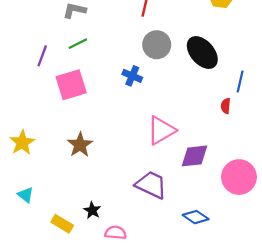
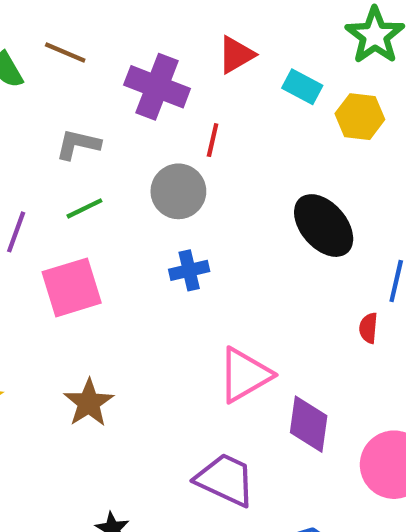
gray circle: (157, 45) -> (178, 191), moved
blue cross: (132, 76) -> (189, 270), turned -36
purple diamond: (195, 156) -> (309, 424), turned -76

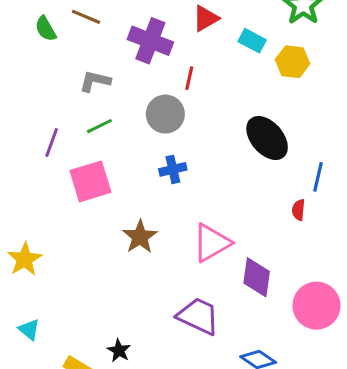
brown star: (89, 403) -> (140, 237), moved

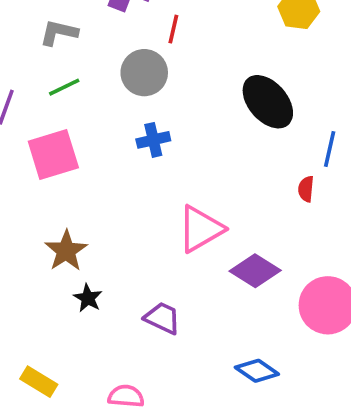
brown star: (140, 237) -> (66, 251), moved
purple diamond: (257, 277) -> (255, 271), turned -66
purple trapezoid: (198, 316) -> (162, 318), moved, size x0.7
black star: (119, 351) -> (88, 298), moved

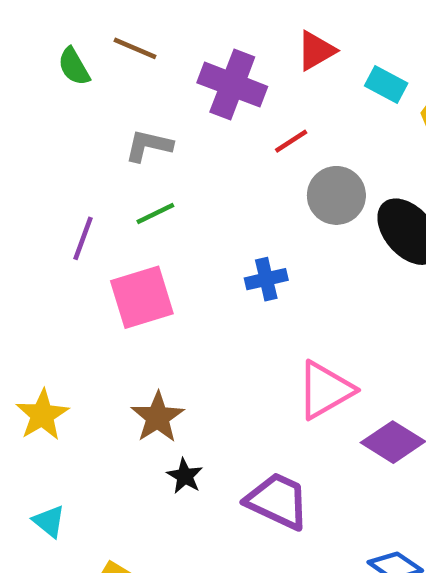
red line: (173, 29) -> (291, 141), turned 44
gray circle: (144, 73) -> (336, 195), moved
purple trapezoid: (162, 318) -> (278, 501), size x1.4

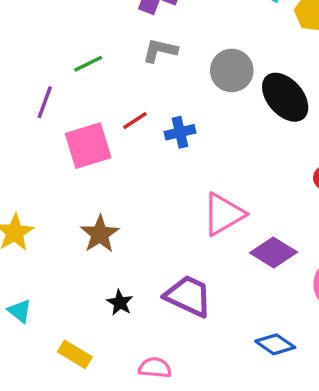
red line: (291, 141) -> (135, 121), moved
gray L-shape: (149, 146) -> (160, 50), moved
green line: (155, 214) -> (88, 64), moved
black star: (185, 476) -> (120, 303), moved

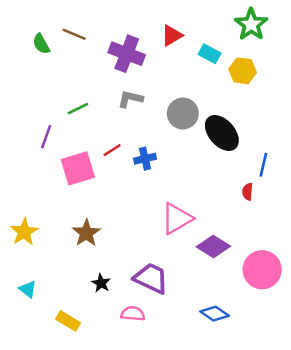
pink semicircle: (155, 368) -> (133, 314), moved

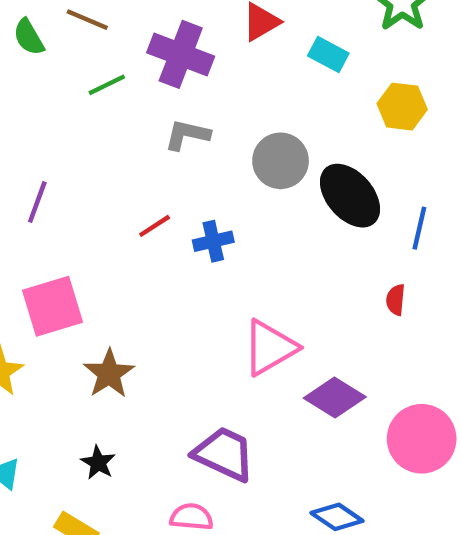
yellow hexagon: (243, 71) -> (402, 107), moved
green line: (78, 109) -> (107, 85), moved
blue line: (263, 165) -> (419, 228), moved
pink square: (78, 168) -> (53, 306), moved
black star: (101, 283) -> (98, 463), moved

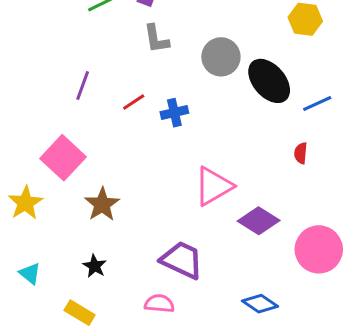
gray L-shape: (187, 135) -> (156, 39), turned -112
purple line: (37, 202) -> (83, 85), moved
blue line: (419, 228) -> (317, 104), turned 52
pink square: (53, 306) -> (63, 158), turned -30

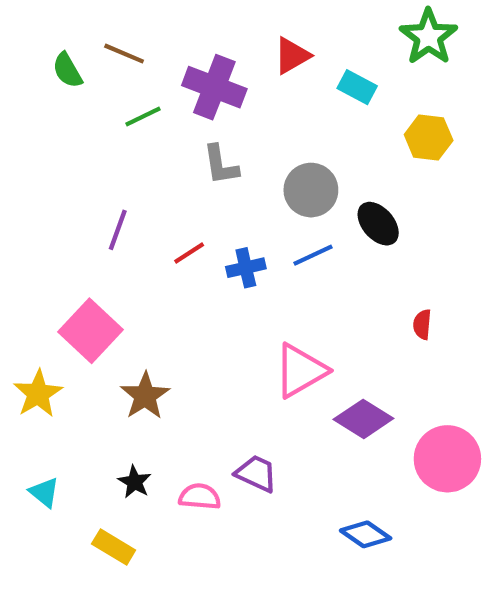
black ellipse: (269, 81) -> (378, 224), size x0.7
blue line: (317, 104) -> (313, 255), moved
purple trapezoid: (182, 260) -> (256, 474), size x0.7
pink semicircle: (159, 304) -> (200, 497), moved

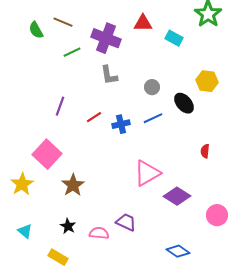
red triangle: (292, 56) -> (143, 23), turned 30
yellow hexagon: (429, 138) -> (207, 81), moved
gray circle: (311, 190) -> (152, 87), size x0.6
pink circle: (447, 459) -> (217, 215), size x0.7

